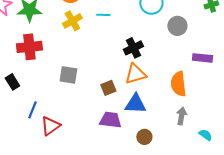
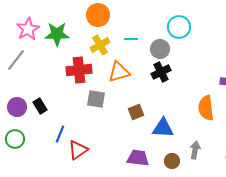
gray circle: (177, 26) -> (160, 49), moved
red cross: (29, 47) -> (79, 70), moved
orange triangle: (135, 74) -> (119, 72), moved
gray arrow: (181, 116) -> (195, 150), moved
purple trapezoid: (110, 120) -> (138, 158), moved

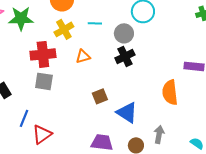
orange triangle: (119, 72) -> (83, 56), size x0.7
gray square: (96, 99) -> (44, 81), moved
blue triangle: (163, 128) -> (127, 112), turned 30

